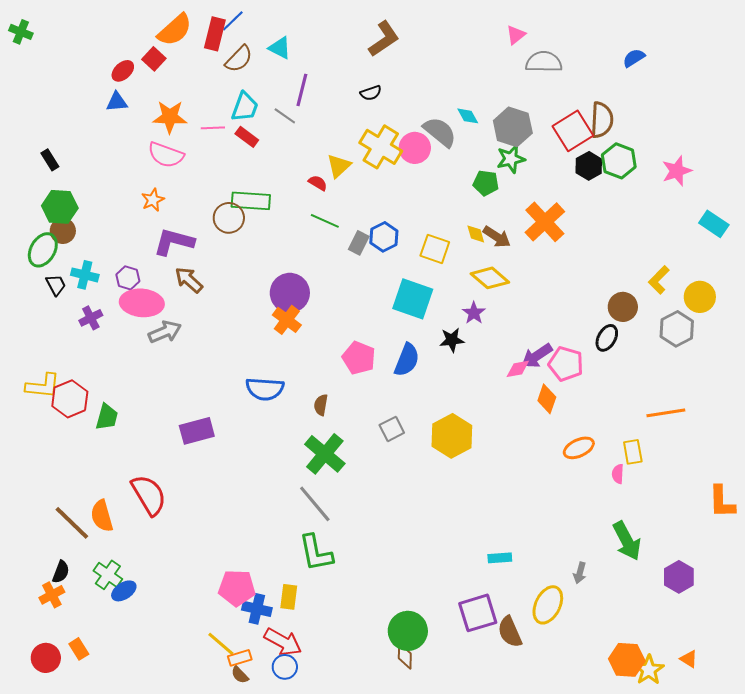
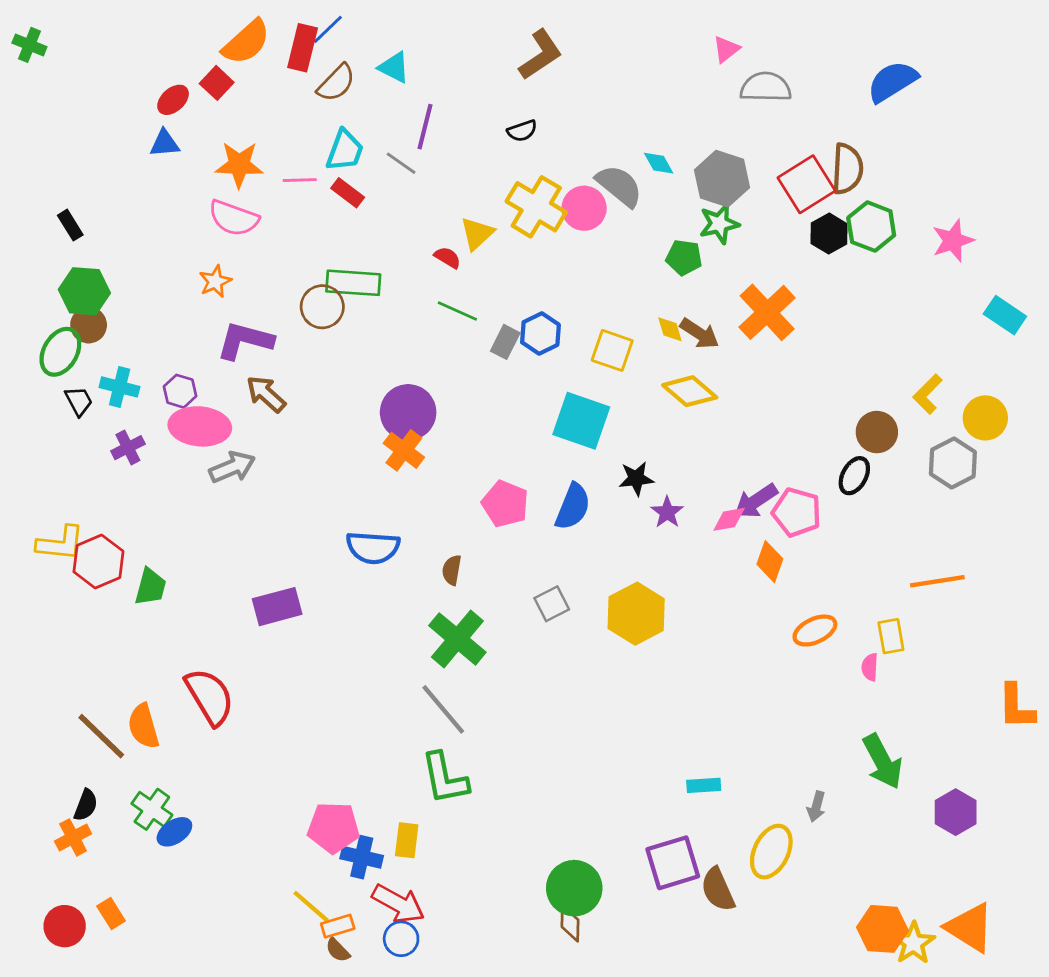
blue semicircle: (634, 58) -> (892, 82), size x1.6
purple star: (474, 313) -> (667, 512), moved
orange triangle: (689, 659) -> (970, 928), size x2.0

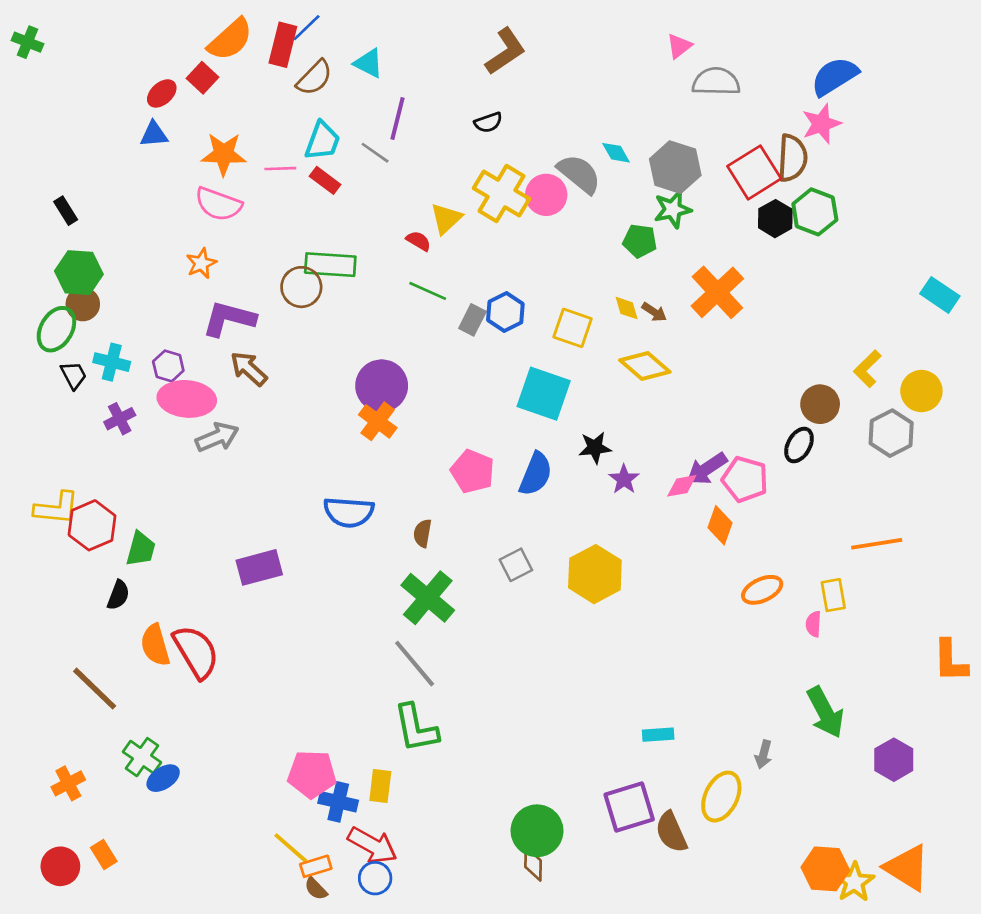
pink star: (953, 241) -> (821, 124), moved
brown arrow: (700, 333) -> (654, 312), size x0.7
orange semicircle: (143, 726) -> (155, 645), moved
black semicircle: (86, 805) -> (118, 595), moved

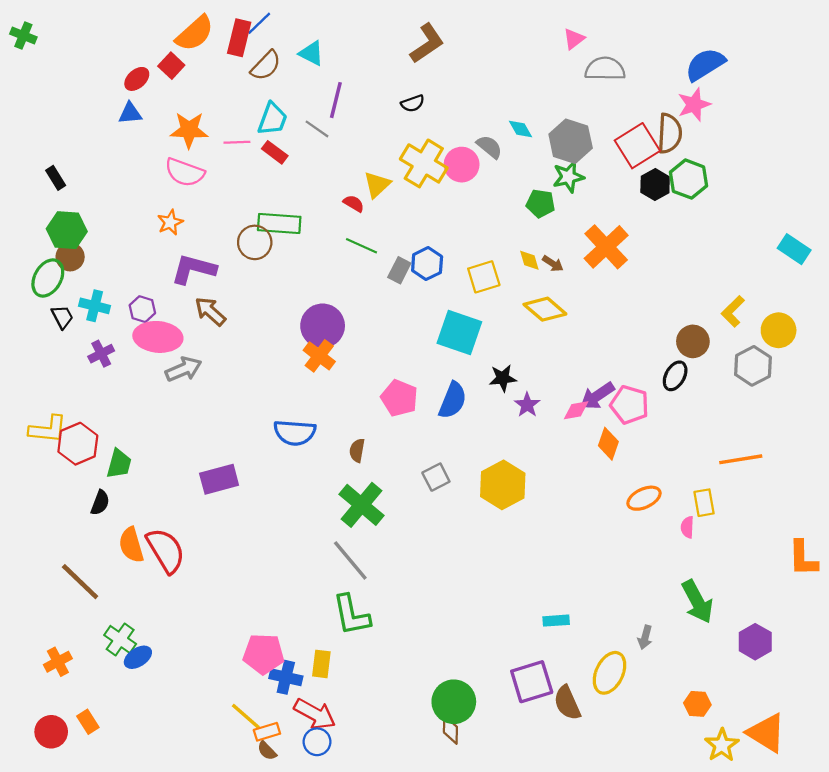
gray semicircle: (579, 174) -> (489, 147), size x0.7
yellow square: (573, 328) -> (484, 277), turned -36
orange hexagon: (825, 869) -> (697, 704), moved, size x0.7

